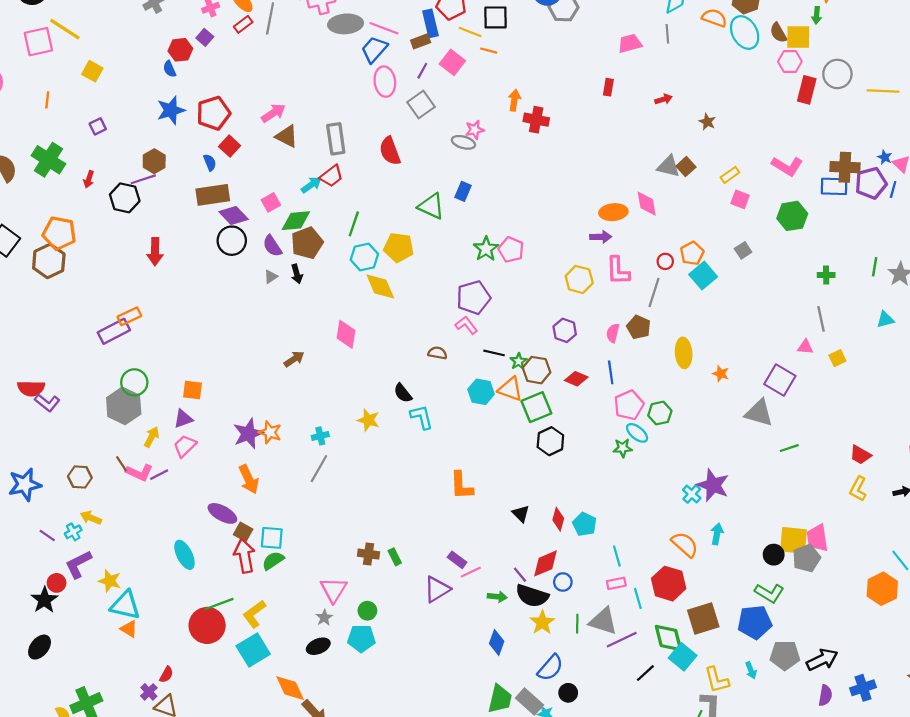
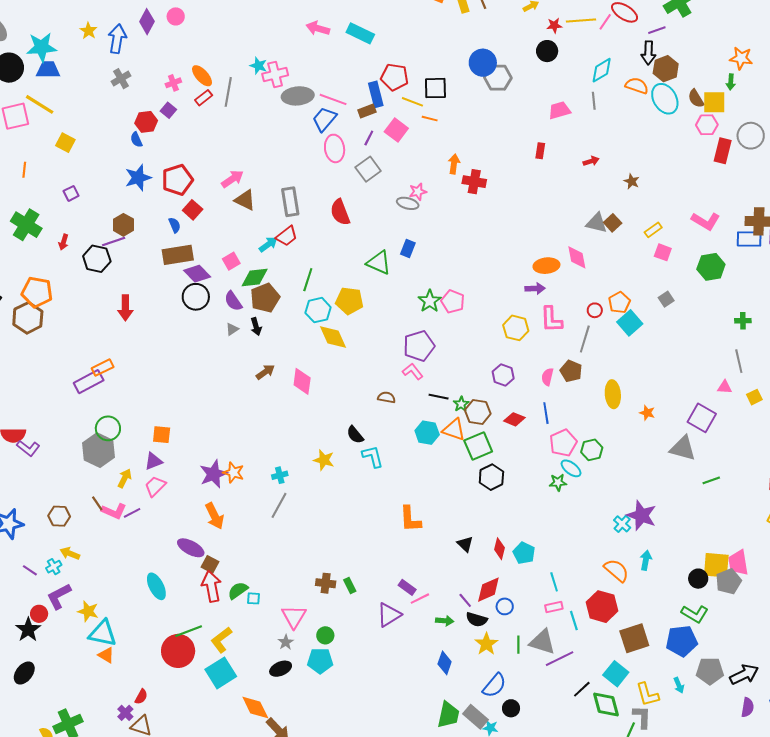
brown arrow: (294, 359) -> (265, 372), moved
cyan square: (272, 538) -> (253, 598), moved, size x0.6
black semicircle: (532, 596) -> (477, 620), size x0.7
green diamond: (668, 638) -> (606, 704), moved

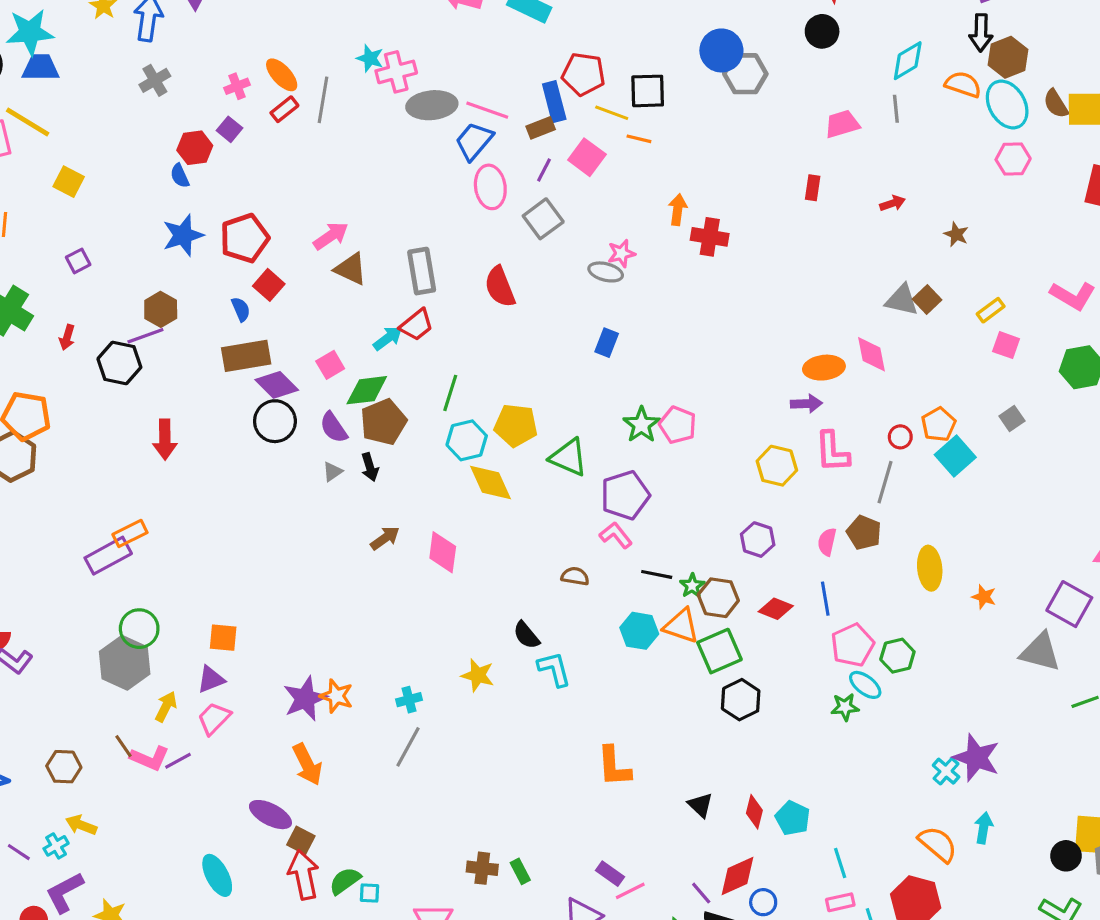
pink hexagon: (707, 125) -> (1013, 159), moved
green triangle: (379, 263) -> (569, 457), moved

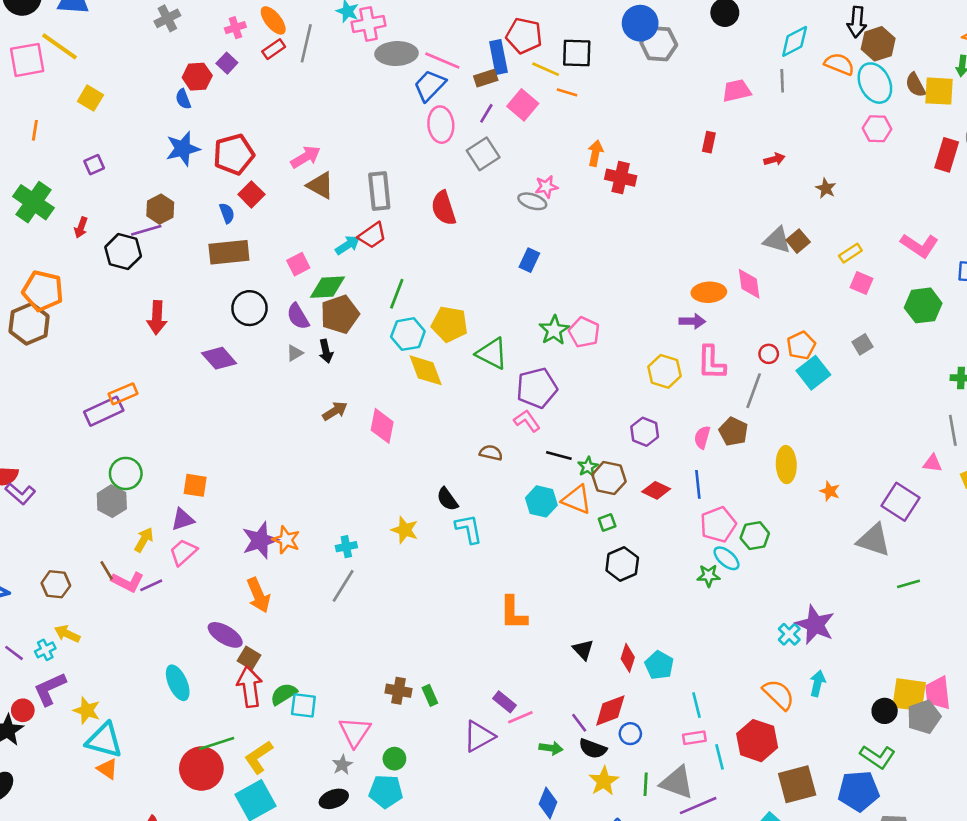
purple diamond: (277, 385) -> (219, 358), moved
green square: (719, 651) -> (607, 523), size x0.5
gray hexagon: (125, 663) -> (112, 501), size x0.7
cyan square: (370, 893) -> (303, 705), size x1.5

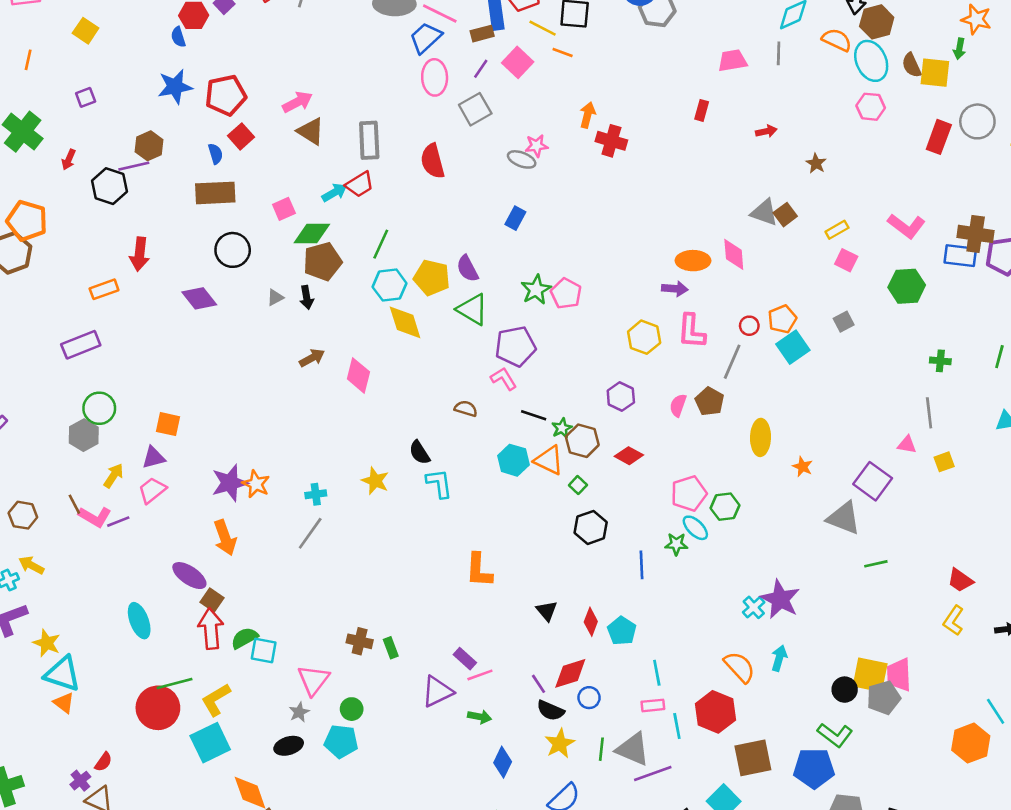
purple semicircle: (298, 316) -> (467, 269), moved
orange rectangle: (123, 394) -> (104, 289), moved
blue line: (698, 484) -> (641, 565), moved
green square: (607, 523) -> (578, 485), turned -30
green arrow: (551, 748) -> (480, 717), moved

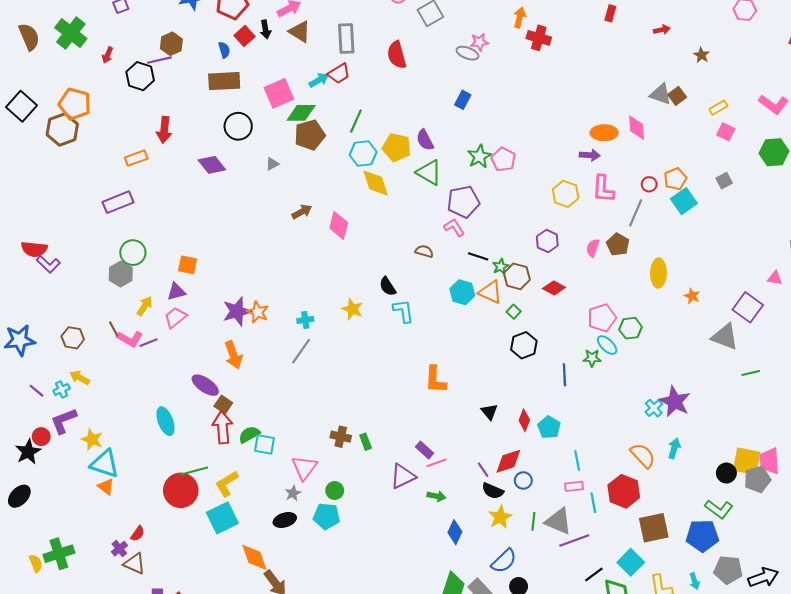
pink square: (284, 209) -> (279, 93), size x1.6
black arrow: (307, 297) -> (265, 29), moved

